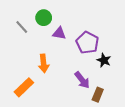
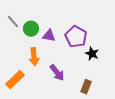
green circle: (44, 18) -> (31, 29), moved
purple triangle: (59, 33) -> (49, 36), moved
purple arrow: (82, 80) -> (57, 73), moved

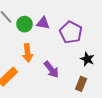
purple triangle: (49, 36) -> (43, 23), moved
black star: (92, 54) -> (87, 59), moved

